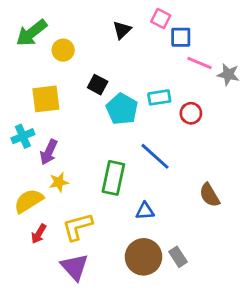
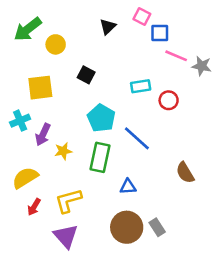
cyan pentagon: (122, 109) -> (101, 118), moved
yellow star: (59, 182) -> (63, 151), moved

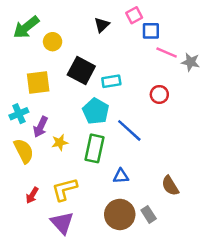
pink square: (142, 17) -> (134, 15), turned 35
black square: (86, 75) -> (81, 70), size x1.6
cyan rectangle: (141, 86) -> (111, 81), moved
brown semicircle: (185, 173) -> (170, 186), moved
yellow semicircle: (25, 178) -> (24, 151), moved, turned 95

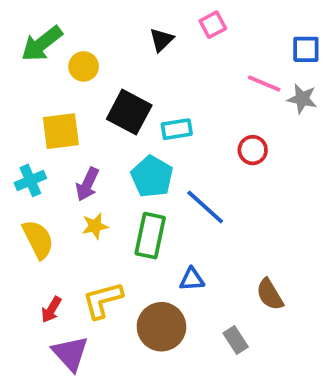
blue square: (151, 31) -> (306, 49), moved
purple arrow: (41, 127) -> (87, 184), moved
brown circle: (120, 214) -> (161, 327), moved
purple triangle: (62, 223) -> (70, 353), moved

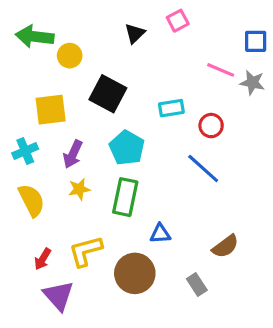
green arrow: (42, 44) -> (35, 37), turned 45
cyan rectangle: (177, 129) -> (171, 108), moved
blue line: (205, 207) -> (203, 168), moved
brown semicircle: (270, 294) -> (225, 246), turned -96

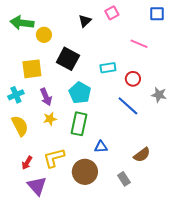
blue square: (256, 41) -> (157, 14), moved
gray star: (252, 83) -> (159, 95), moved
purple arrow: (73, 154) -> (46, 97), turned -48

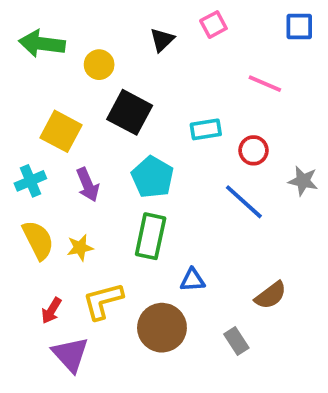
yellow circle: (44, 35) -> (99, 65), moved
yellow square: (32, 69) -> (61, 131), turned 35
yellow star: (50, 119) -> (80, 248), moved

